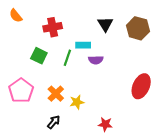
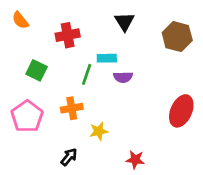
black triangle: (105, 24) -> (124, 22), moved
green square: (39, 56) -> (37, 70), moved
orange cross: (56, 94) -> (72, 108), moved, turned 35

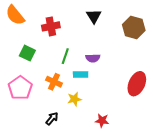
orange semicircle: (20, 20) -> (15, 15), size x1.5
cyan rectangle: (107, 58) -> (81, 75), moved
orange cross: (72, 108) -> (54, 82), turned 35

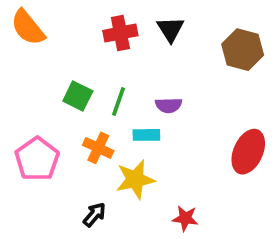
red cross: (51, 26) -> (120, 33), moved
green square: (27, 53) -> (78, 96), moved
yellow star: (74, 99) -> (135, 179), size x1.5

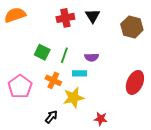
orange semicircle: (28, 27) -> (15, 15), turned 110

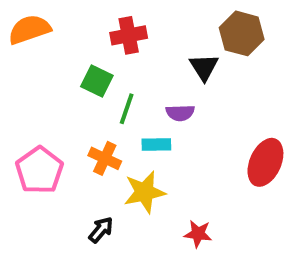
black triangle: (93, 16) -> (204, 67), moved
brown hexagon: (132, 27) -> (242, 33), moved
green square: (42, 52) -> (97, 81), moved

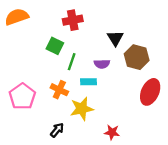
brown hexagon: (242, 33) -> (137, 57), moved

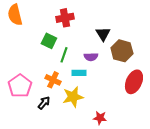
orange semicircle: (17, 17) -> (15, 15), turned -85
black arrow: (57, 130) -> (44, 103), moved

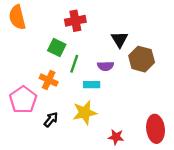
orange cross: (53, 80) -> (49, 80), moved
red ellipse: (134, 82) -> (156, 129), moved, turned -30

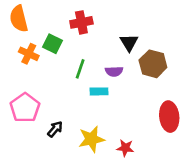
green square: (57, 47) -> (53, 44), moved
orange cross: (49, 80) -> (29, 54), moved
yellow star: (85, 113) -> (91, 139), moved
red ellipse: (156, 129) -> (169, 117), moved

